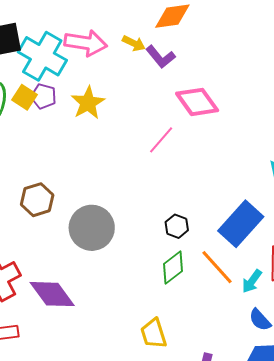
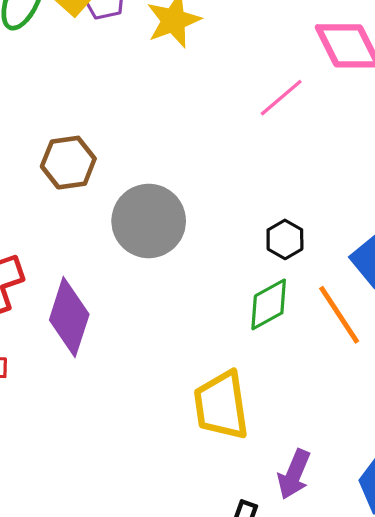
purple diamond: (52, 294) -> (69, 317), turned 45
yellow trapezoid: (154, 334) -> (221, 405), size x1.4

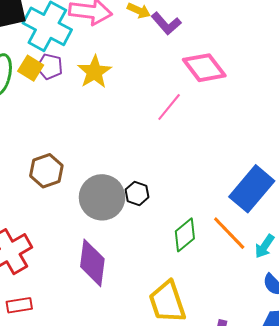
black hexagon: (285, 239) -> (137, 193), moved
purple diamond: (69, 317) -> (92, 263), moved

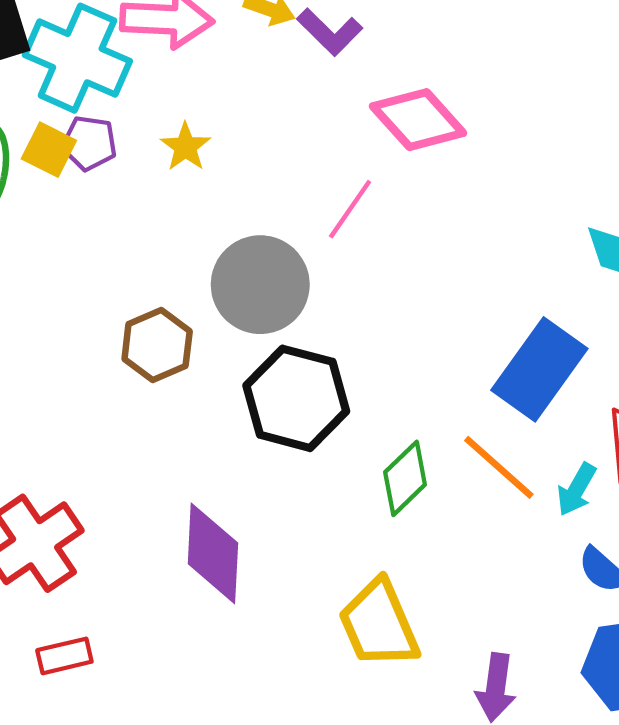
yellow star: (95, 72) -> (185, 147), size x0.7
brown hexagon: (46, 171) -> (157, 345), moved
black hexagon: (137, 193) -> (296, 398), size x2.0
gray circle: (102, 197) -> (260, 285), moved

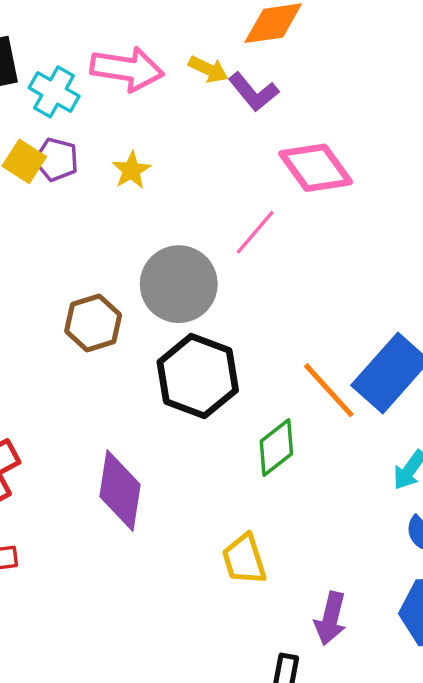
cyan cross: (77, 58) -> (54, 92), size x0.6
orange line: (499, 467) -> (329, 390), moved
yellow trapezoid: (379, 624) -> (244, 559), size x0.7

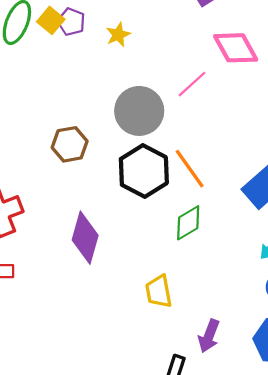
brown hexagon: (93, 323) -> (70, 144), moved
orange line: (329, 390) -> (190, 169), moved

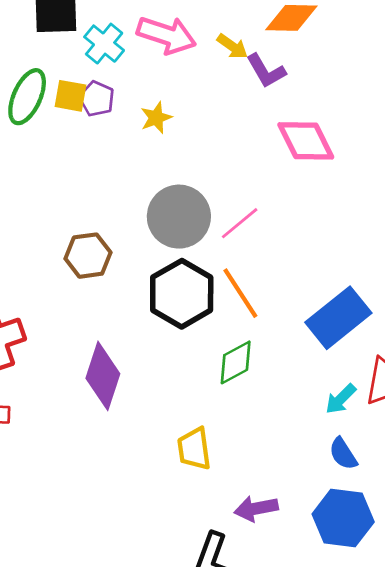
yellow square: (51, 20) -> (70, 96), turned -32
pink line: (192, 84) -> (240, 223), moved
purple arrow: (209, 336) -> (256, 509), turned 56

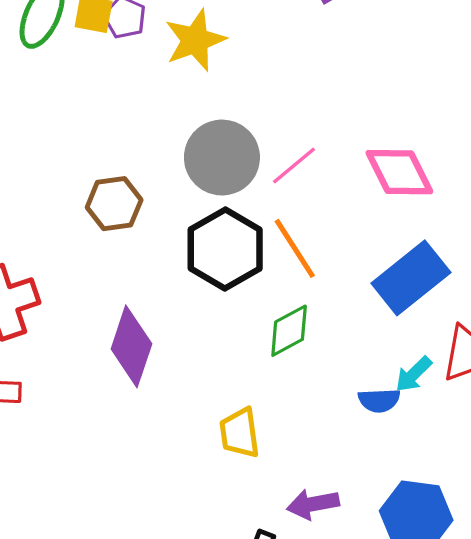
yellow star: (156, 118) -> (195, 40), size x1.6
pink diamond: (306, 141) -> (399, 172), moved
blue semicircle: (343, 454) -> (379, 400), moved, turned -60

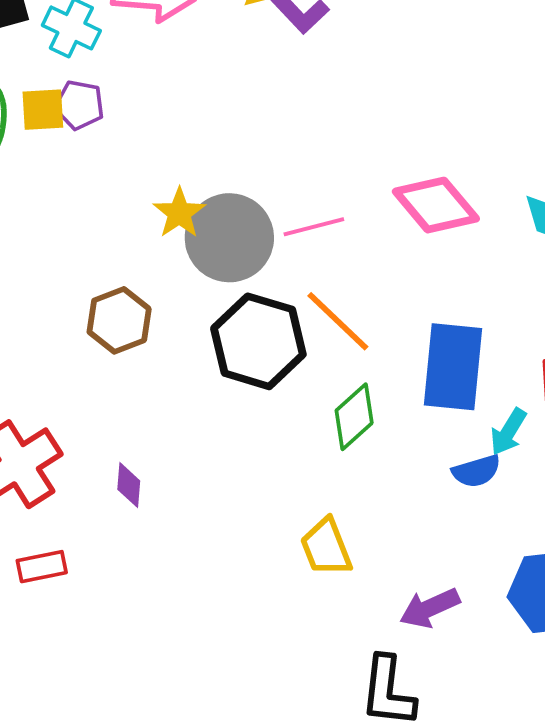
yellow star: (195, 40) -> (179, 213), moved, size x0.7
pink line: (294, 165) -> (314, 227), turned 39
blue rectangle: (411, 278) -> (453, 367), moved, turned -32
purple diamond: (131, 346) -> (129, 485), moved, size x0.5

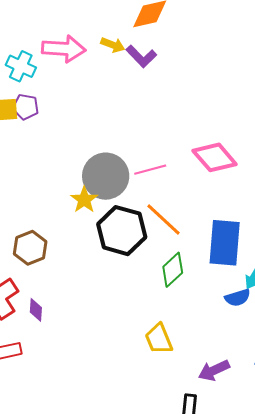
yellow star: (179, 213) -> (84, 200), moved
brown hexagon: (119, 320) -> (30, 248), moved
purple diamond: (129, 485) -> (36, 310), moved

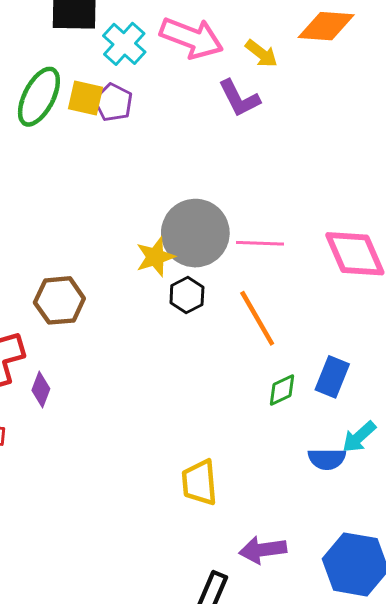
purple L-shape: (141, 56) -> (239, 98), moved
black hexagon: (122, 231) -> (187, 295), moved, size x0.5
blue rectangle: (225, 243) -> (332, 377), size x0.6
green diamond: (173, 270) -> (282, 390), moved, size x0.7

